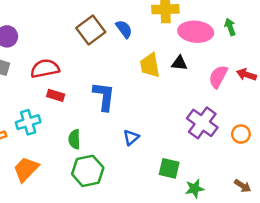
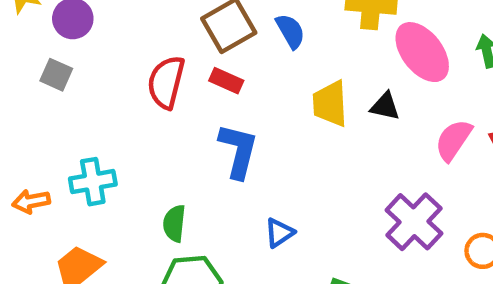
pink ellipse: (196, 32) -> (422, 52), turned 40
red semicircle: (45, 69) -> (166, 82), moved, turned -72
red rectangle: (56, 95) -> (226, 81), moved

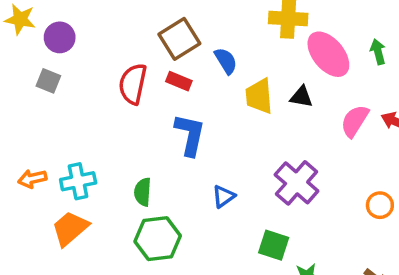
blue semicircle: (290, 31) -> (226, 61), moved
cyan cross: (93, 182) -> (78, 181), moved
purple cross: (414, 222) -> (297, 183), moved

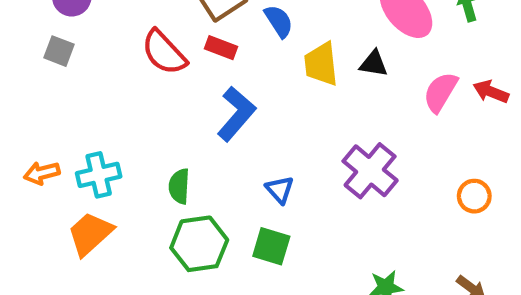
red semicircle: (133, 84) -> (164, 52), turned -54
blue L-shape: (190, 135) -> (236, 114), turned 30
blue triangle: (223, 196) -> (280, 190), turned -35
green square: (274, 245) -> (271, 246), moved

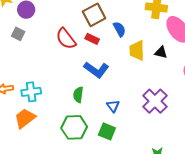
blue L-shape: (236, 114) -> (96, 70), turned 80
green semicircle: (179, 186) -> (78, 95), moved

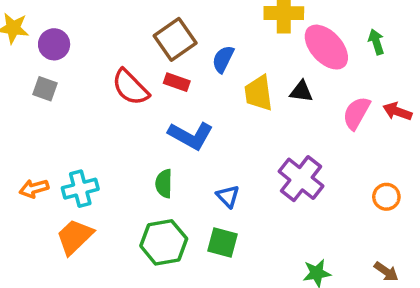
blue semicircle: (119, 29) -> (223, 59), turned -119

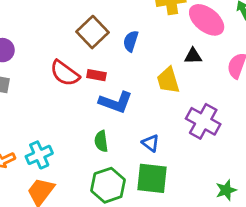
red rectangle: (177, 82) -> (96, 75), moved
yellow trapezoid: (259, 93) -> (168, 80), moved
green square: (222, 243) -> (152, 178), size x1.4

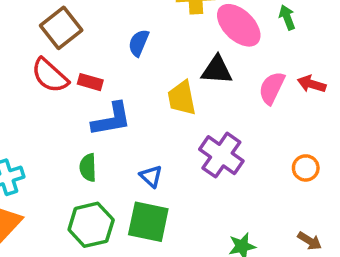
brown square: (92, 32) -> (61, 28), moved
black triangle: (193, 56) -> (217, 70), size x1.4
blue L-shape: (116, 102) -> (111, 119), turned -36

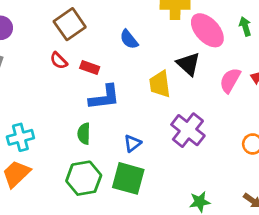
blue semicircle: (139, 43) -> (129, 39), turned -65
black triangle: (217, 70) -> (188, 64), turned 35
red semicircle: (50, 76) -> (59, 61), size x0.6
blue triangle: (151, 176) -> (132, 143), turned 36

